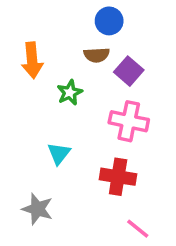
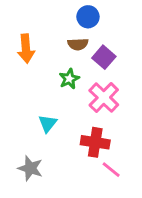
green star: (70, 93) -> (69, 79), moved
pink cross: (129, 121) -> (104, 98), turned 32
pink line: (138, 229) -> (111, 170), moved

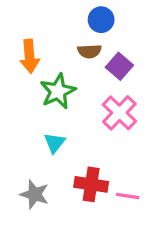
green star: (69, 79) -> (58, 91), moved, size x1.5
red cross: (95, 142) -> (91, 184), moved
pink line: (111, 170) -> (128, 196), turned -30

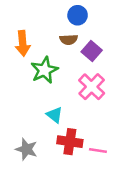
cyan triangle: (55, 143) -> (55, 115), moved, turned -30

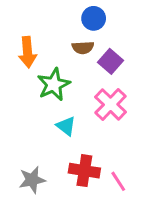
cyan triangle: (55, 115) -> (66, 126), moved
gray star: (26, 149) -> (32, 180), turned -30
pink line: (98, 151) -> (118, 181), turned 48

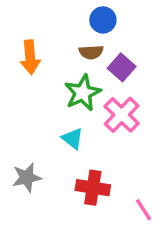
green star: (54, 84) -> (83, 93), moved
gray star: (32, 180) -> (27, 177), moved
pink line: (118, 181) -> (144, 210), moved

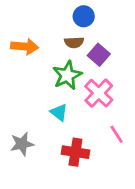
orange arrow: (30, 57) -> (25, 46), turned -80
pink line: (144, 210) -> (117, 134), moved

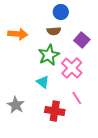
purple square: (99, 55) -> (82, 40), moved
pink line: (117, 134) -> (77, 98), moved
gray star: (22, 144) -> (16, 105), turned -30

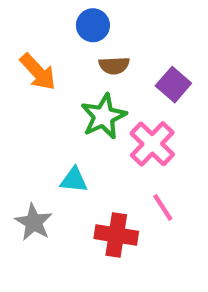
blue circle: (61, 12) -> (93, 25), moved
orange arrow: (18, 34) -> (38, 72), turned 42
cyan triangle: (43, 82) -> (74, 180), moved, turned -32

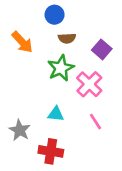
cyan triangle: (74, 180) -> (56, 114), moved
red cross: (116, 235) -> (51, 151), moved

